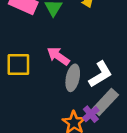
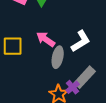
white L-shape: (100, 74) -> (81, 41), moved

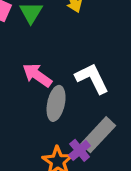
white L-shape: (81, 41) -> (92, 78), turned -85

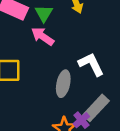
pink arrow: (37, 75) -> (43, 36), moved

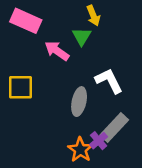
green triangle: (44, 13) -> (82, 36), moved

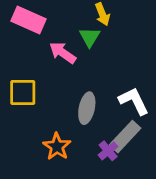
white L-shape: (109, 81) -> (134, 101), moved
orange star: (80, 150) -> (57, 147), moved

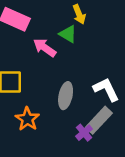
green triangle: (90, 37) -> (68, 34), turned -30
orange star: (57, 147) -> (27, 119), moved

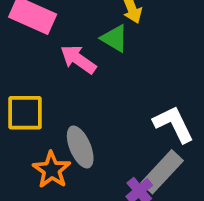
gray ellipse: (66, 96) -> (80, 147), moved, turned -35

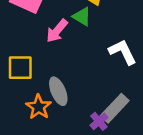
pink arrow: (78, 59) -> (57, 31), turned -85
white L-shape: (174, 124) -> (123, 52), moved

